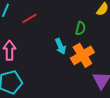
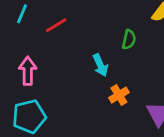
orange cross: (82, 55) -> (119, 95), moved, size x0.6

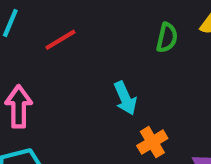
green semicircle: (129, 39) -> (167, 38), moved

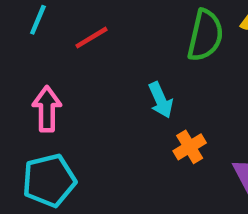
green semicircle: (167, 38) -> (205, 35), size x1.6

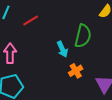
green semicircle: (205, 35) -> (83, 36), moved

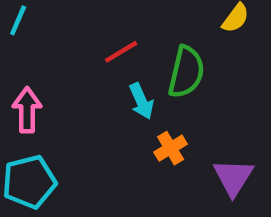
red line: (31, 21) -> (121, 52), moved

